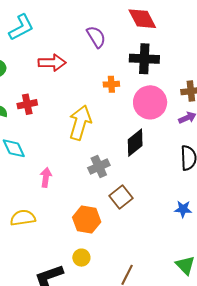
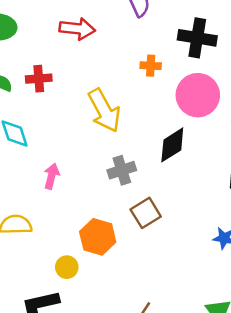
yellow arrow: (80, 123) -> (104, 110), turned 128
yellow circle: (81, 258) -> (67, 267), moved

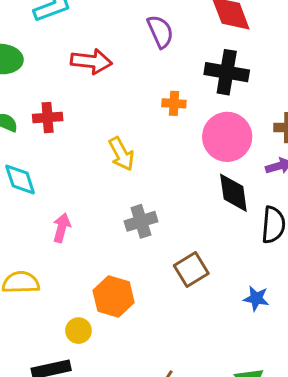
yellow arrow: (104, 110) -> (121, 154), size x0.7
black diamond: (172, 145) -> (233, 193), moved, turned -66
brown square: (146, 213) -> (191, 269), moved

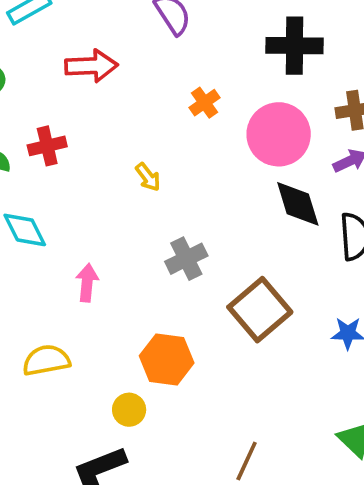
black cross: (227, 72) -> (295, 46), moved
orange cross: (174, 103) -> (204, 103), turned -30
yellow arrow: (121, 154) -> (148, 177), size x0.7
brown square: (191, 269) -> (260, 310), size x1.4

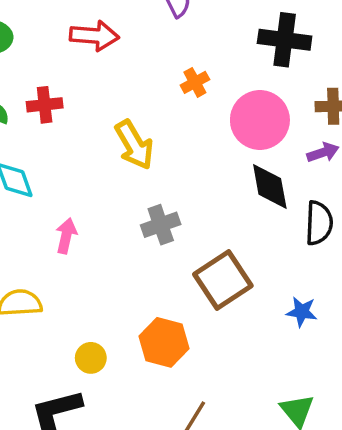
yellow arrow: (148, 177) -> (134, 145), size x1.8
orange hexagon: (167, 359) -> (164, 342), moved

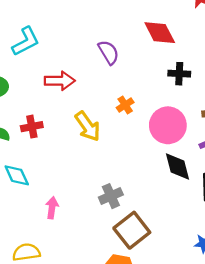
black cross: (285, 40) -> (179, 74), size x0.7
yellow arrow: (134, 145) -> (88, 126), moved
brown square: (223, 280) -> (132, 230), moved

